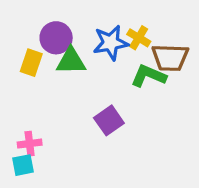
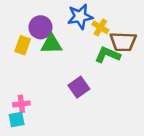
blue star: (111, 43) -> (80, 17), moved

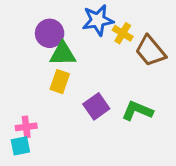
brown trapezoid: (123, 42) -> (150, 51), turned 48
yellow rectangle: (23, 45) -> (60, 82), moved
green L-shape: (108, 55) -> (137, 111), moved

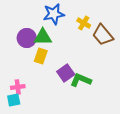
blue star: (98, 20) -> (54, 14), moved
purple circle: (50, 33) -> (27, 38), moved
green L-shape: (137, 111) -> (81, 80), moved

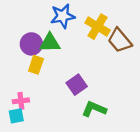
yellow cross: (84, 23) -> (98, 27), size x1.5
yellow rectangle: (41, 56) -> (36, 65), moved
green L-shape: (81, 80) -> (94, 109), moved

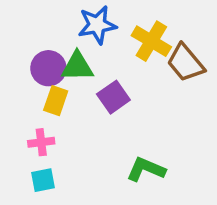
purple square: (77, 85) -> (113, 97), moved
pink cross: (21, 101) -> (41, 142), moved
cyan square: (16, 116) -> (43, 180), moved

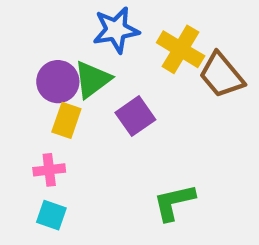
green triangle: (77, 66) -> (92, 79), turned -36
green L-shape: (146, 169) -> (174, 202), turned -36
cyan square: (43, 180) -> (51, 215), turned 30

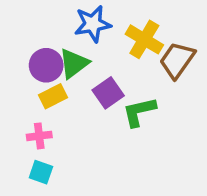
brown trapezoid: (221, 75) -> (177, 60), turned 75
yellow rectangle: (66, 120) -> (53, 96), turned 44
green L-shape: (174, 202) -> (139, 112), moved

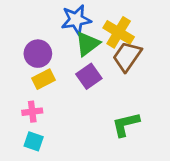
brown trapezoid: (177, 60) -> (127, 56), moved
green triangle: (74, 64) -> (87, 44), moved
green L-shape: (139, 112) -> (126, 124), moved

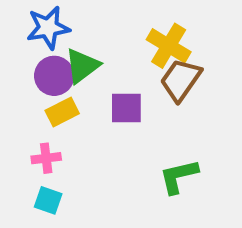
blue star: (76, 20) -> (48, 28), moved
green triangle: (87, 44) -> (82, 66), moved
purple square: (89, 76) -> (126, 108), turned 35

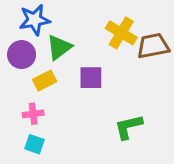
purple circle: (54, 76) -> (22, 55), moved
brown trapezoid: (181, 80) -> (153, 46), moved, turned 44

